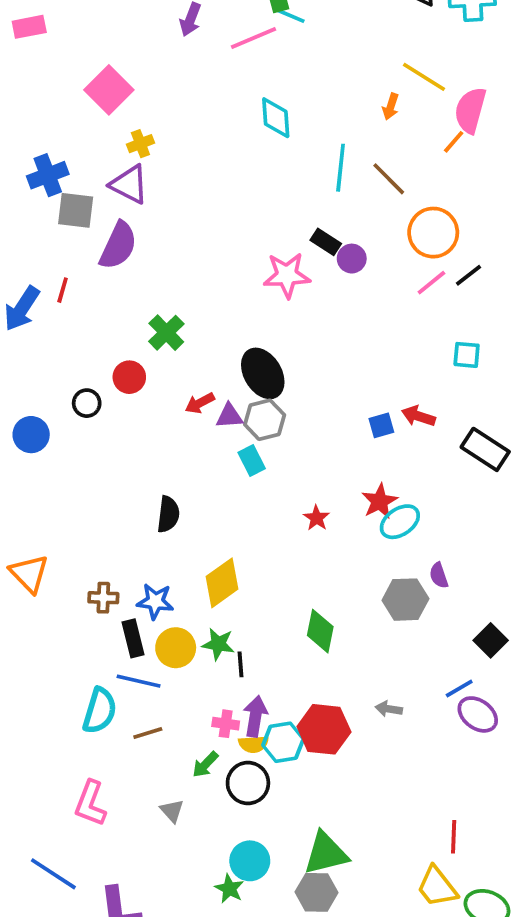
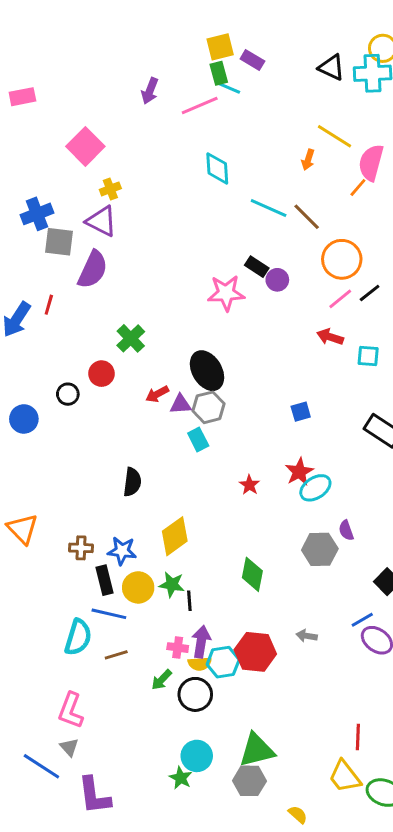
cyan line: (341, 168) -> (269, 208), turned -72
red arrow: (418, 416) -> (330, 337), moved
gray triangle: (172, 811) -> (69, 747), moved

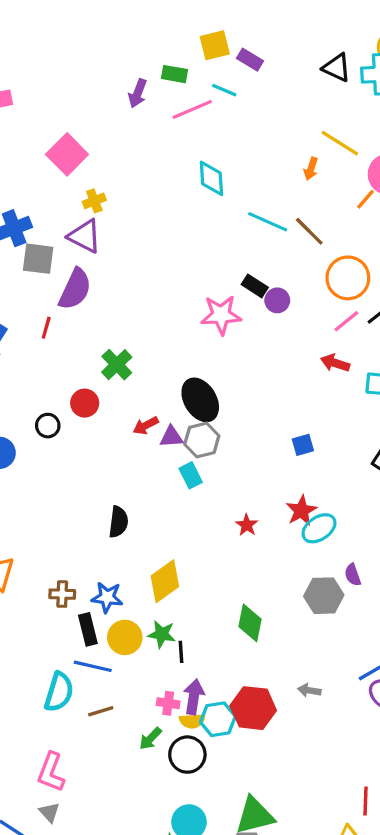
green rectangle: (219, 73) -> (175, 74), moved, turned -65
red line: (49, 305) -> (46, 328), moved

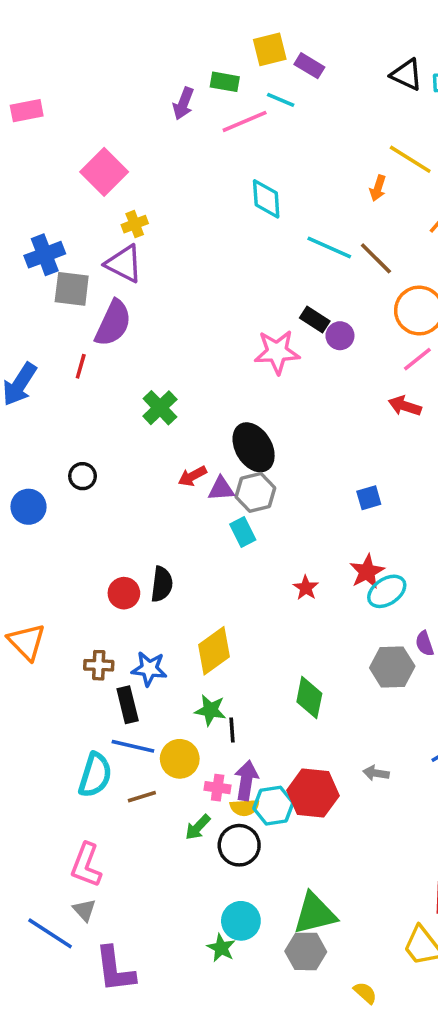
red circle: (85, 403) -> (124, 593), moved
yellow circle: (125, 637) -> (180, 759), moved

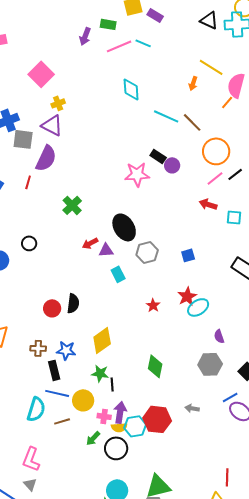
cyan line: (281, 100) -> (143, 43), moved
gray hexagon: (255, 492) -> (147, 252), moved
gray hexagon: (392, 667) -> (210, 364), moved

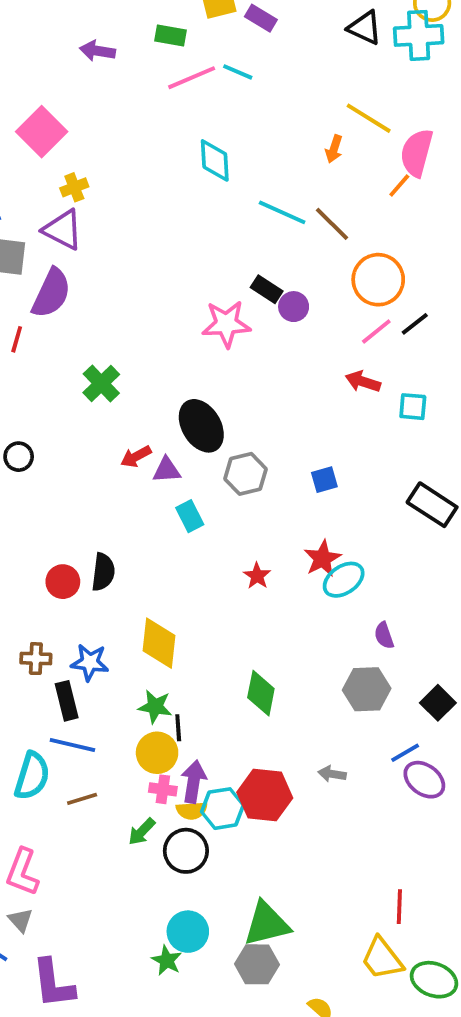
purple arrow: (85, 36) -> (97, 51), moved, turned 78
yellow diamond: (102, 340) -> (159, 643), turned -48
yellow circle: (83, 400) -> (157, 753), moved

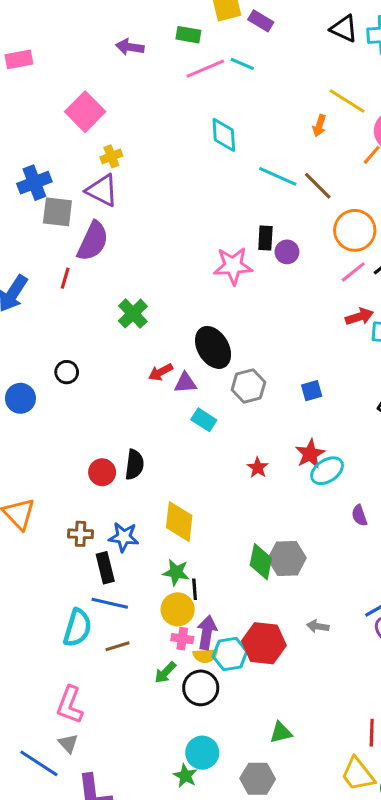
black rectangle: (267, 289) -> (265, 238), turned 60
red arrow: (363, 382) -> (359, 317), moved, turned 144
cyan rectangle: (190, 516) -> (204, 420), turned -30
gray hexagon: (367, 689) -> (287, 559), moved
green triangle: (267, 924) -> (281, 733), moved, size x0.6

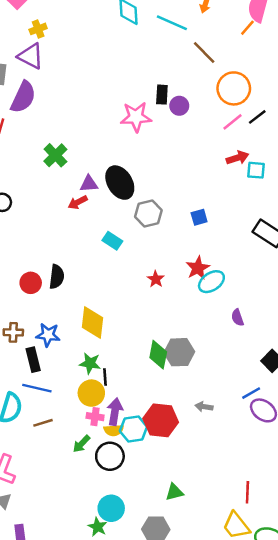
cyan line: (278, 176) -> (172, 23), moved
purple triangle: (185, 383) -> (89, 184), moved

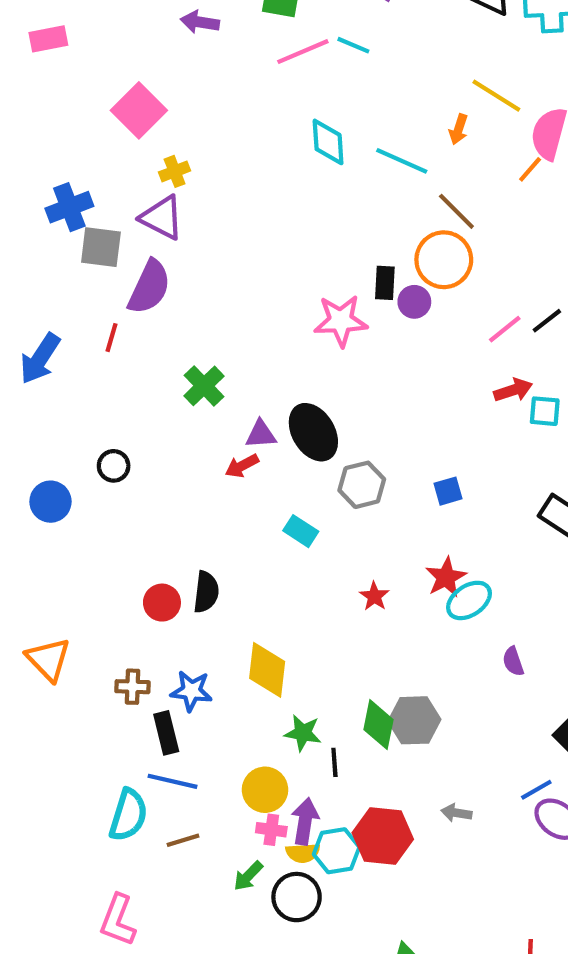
orange circle: (234, 88) -> (444, 260), moved
green star: (90, 363) -> (303, 733), moved
black line: (105, 377) -> (334, 762), moved

